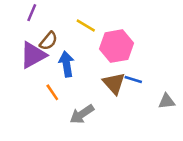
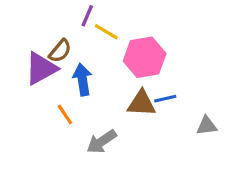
purple line: (32, 13) -> (87, 16), moved
blue line: (133, 79) -> (165, 99), turned -30
brown triangle: (114, 83) -> (141, 103), turned -45

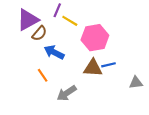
purple triangle: (41, 68) -> (28, 20), moved
blue arrow: (82, 80) -> (54, 52), turned -54

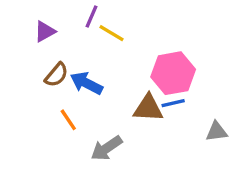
purple triangle: (28, 20) -> (45, 31), size x0.6
brown semicircle: (39, 33) -> (56, 75), moved
pink hexagon: (95, 38) -> (173, 73), moved

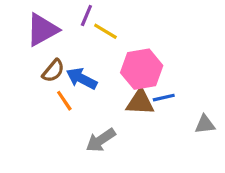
purple triangle: (45, 31) -> (42, 30), size x1.6
pink hexagon: (173, 73) -> (142, 69), moved
orange line: (68, 120) -> (64, 101), moved

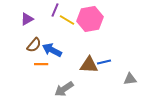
purple triangle: (42, 30) -> (27, 19), size x0.6
pink hexagon: (142, 69) -> (90, 19), moved
orange line: (64, 101) -> (41, 64), turned -56

